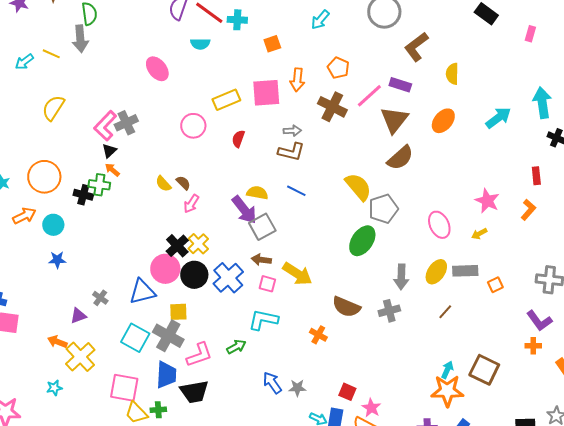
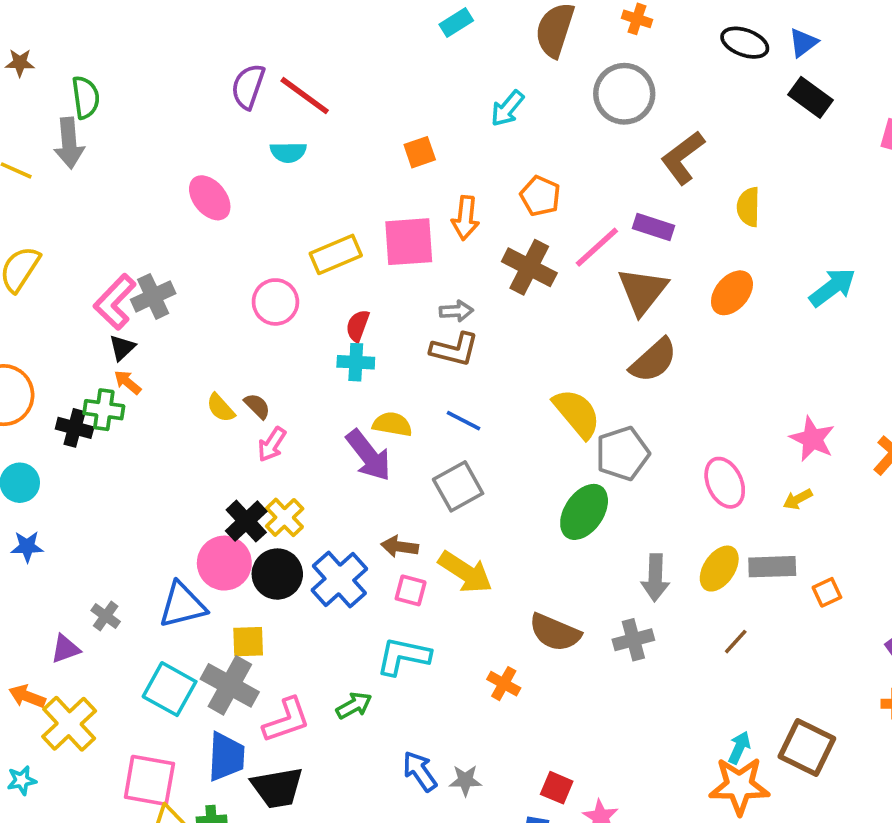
cyan cross: (237, 20) -> (356, 362), moved
gray square: (262, 227) -> (458, 486), moved

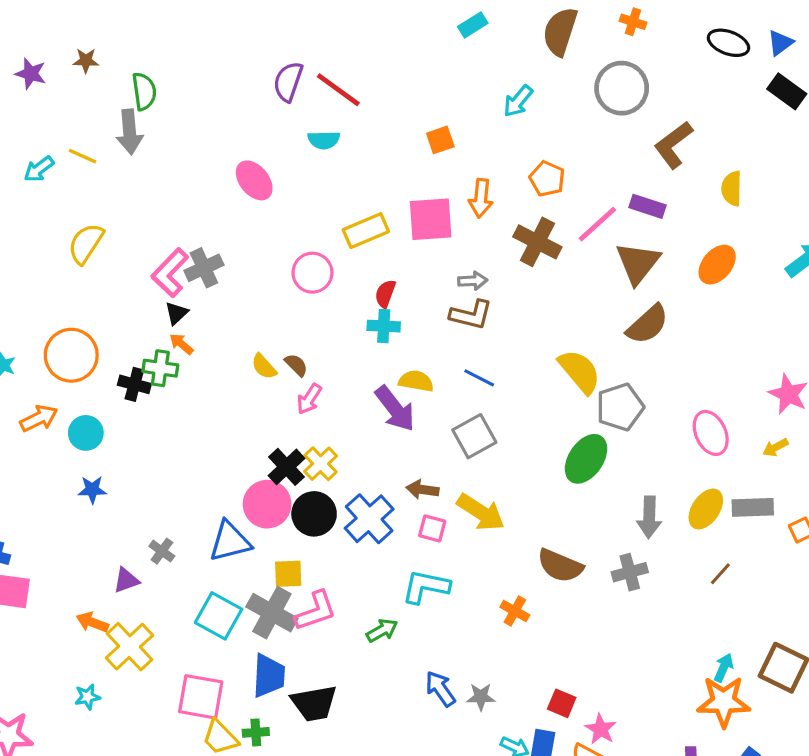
pink L-shape: (286, 720) -> (316, 611), moved

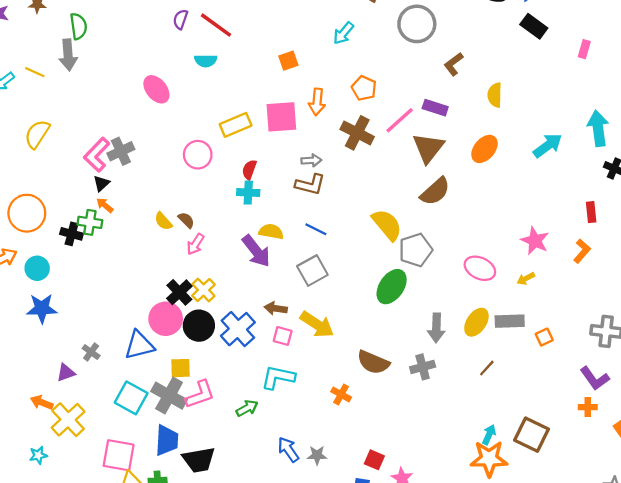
purple semicircle: (288, 82) -> (181, 19), size x0.7
brown L-shape: (673, 145) -> (454, 64), size x0.7
pink ellipse: (711, 433) -> (480, 268), turned -40
blue star: (92, 490) -> (42, 308), size x1.5

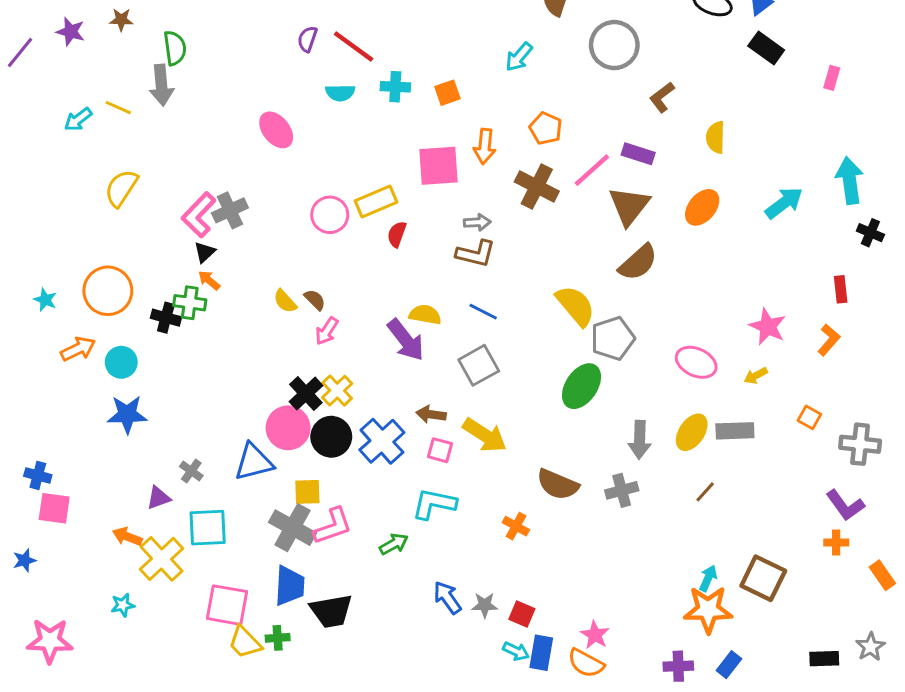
yellow rectangle: (236, 125) -> (376, 201), moved
cyan cross: (248, 193) -> (395, 87), moved
orange square: (544, 337) -> (809, 417), moved, turned -36
cyan square: (131, 398) -> (208, 528), moved, turned -32
red square: (374, 460) -> (522, 614), moved

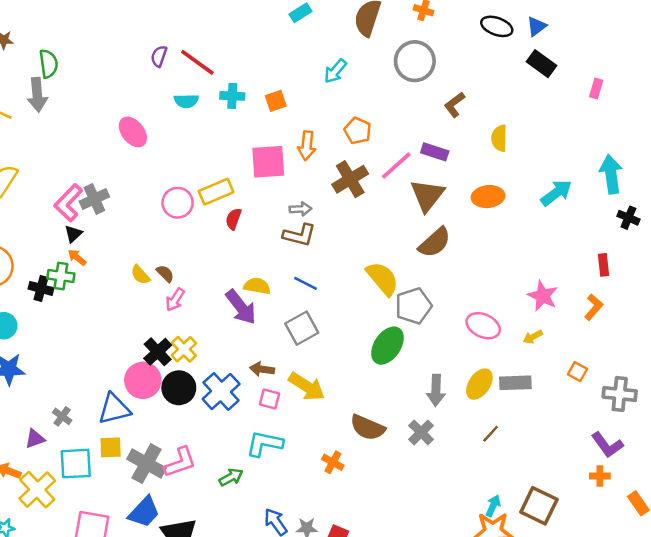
brown cross: (537, 187) -> (350, 179), turned 32
orange ellipse: (702, 207) -> (488, 197), turned 44
gray cross: (622, 490) -> (421, 432), turned -30
yellow square: (307, 492) -> (111, 447), moved
blue trapezoid: (290, 586) -> (144, 512), turned 40

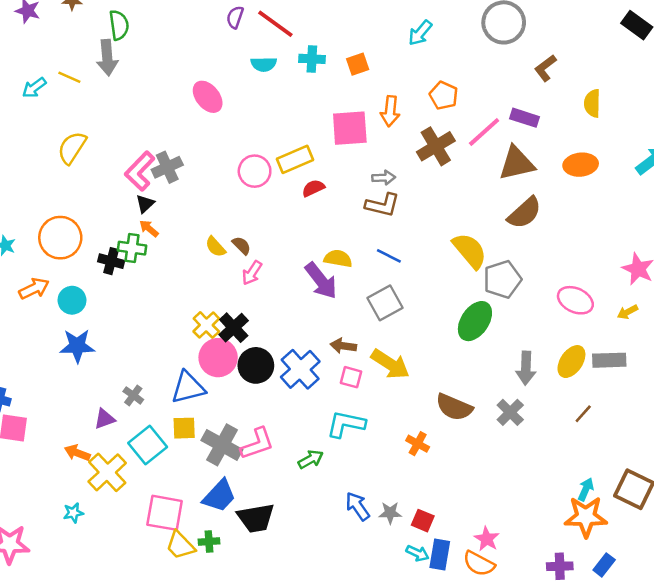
brown triangle: (427, 195) -> (517, 163), turned 39
red semicircle: (233, 219) -> (313, 188), turned 45
yellow cross: (184, 349) -> (206, 325), moved
cyan square: (76, 464) -> (148, 445), turned -36

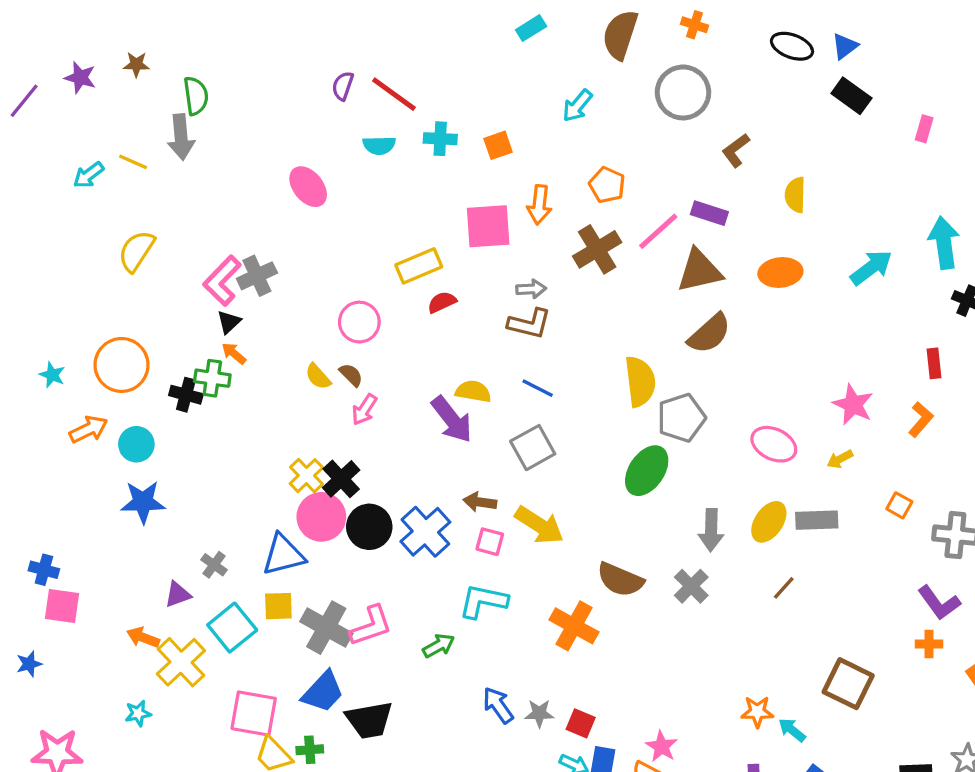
pink circle: (255, 171) -> (359, 322), moved
yellow semicircle: (470, 251) -> (640, 381), turned 33
orange cross: (418, 444) -> (574, 626), size x1.6
cyan arrow: (586, 489) -> (792, 730), moved, turned -75
orange star: (586, 517) -> (757, 712), moved, size x0.6

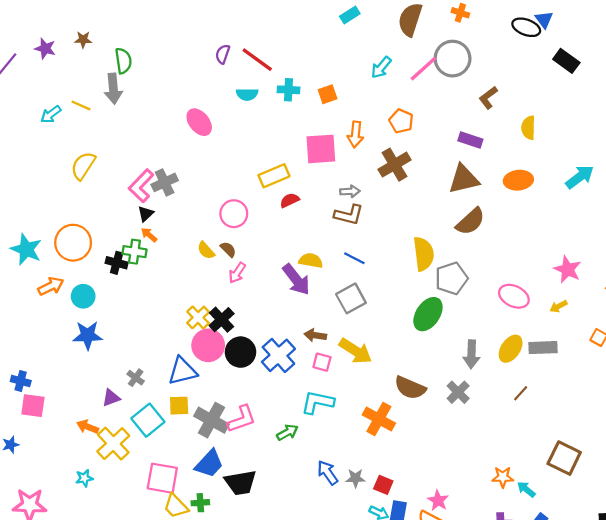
blue triangle: (845, 46) -> (544, 19), moved, turned -30
pink line: (658, 231) -> (424, 69), moved
cyan star: (52, 375) -> (26, 249), size x1.8

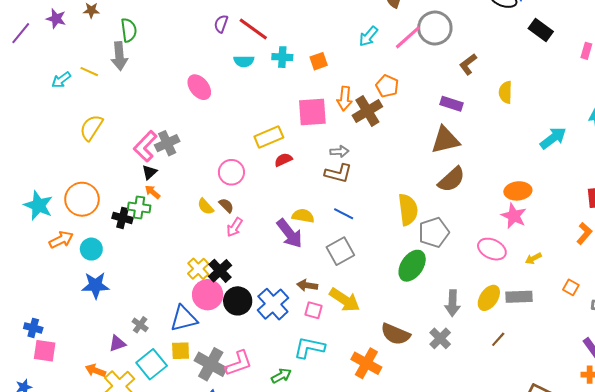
brown cross: (395, 165) -> (367, 111), moved
orange ellipse: (518, 180) -> (518, 191), moved
pink star: (567, 269) -> (514, 216), moved

